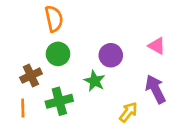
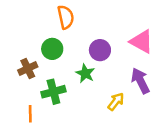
orange semicircle: (54, 19) -> (66, 17), moved
pink triangle: (157, 46) -> (142, 42), size x1.5
orange line: (23, 108) -> (30, 114), moved

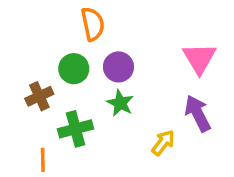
pink triangle: (142, 42) -> (199, 58), turned 30
purple circle: (100, 50) -> (118, 67), moved

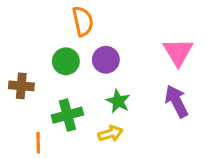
brown cross: (39, 96) -> (21, 86), moved, turned 30
green star: (120, 103) -> (118, 101), moved
yellow arrow: (163, 143) -> (110, 134), moved, turned 35

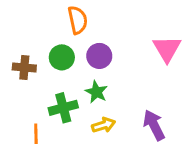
brown cross: (21, 86) -> (24, 67), moved
green star: (118, 101) -> (96, 92), moved
purple arrow: (177, 101) -> (154, 125), moved

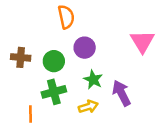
green circle: (62, 57) -> (54, 61), moved
green star: (96, 92) -> (93, 80), moved
purple arrow: (154, 125) -> (121, 93), moved

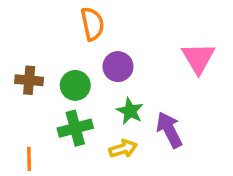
orange line: (30, 114) -> (29, 159), moved

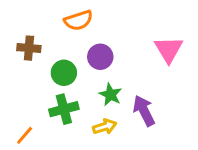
orange semicircle: (92, 24) -> (78, 20), turned 84
brown cross: (29, 80) -> (29, 48), moved
orange line: (29, 159) -> (25, 135), turned 42

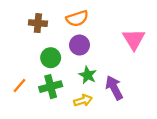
orange semicircle: (78, 20) -> (77, 18), moved
brown cross: (29, 48) -> (38, 23), moved
orange line: (25, 135) -> (19, 85), moved

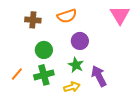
pink triangle: (134, 39) -> (120, 15), moved
purple circle: (80, 45) -> (80, 41), moved

